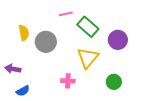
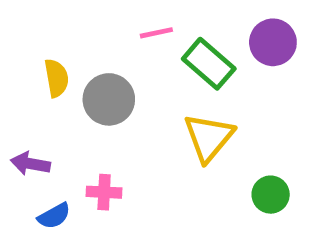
purple circle: (118, 40) -> (273, 42), moved
pink cross: (68, 81) -> (104, 192), moved

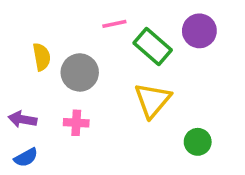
pink cross: (104, 192) -> (76, 123), moved
blue semicircle: (54, 216) -> (26, 157), moved

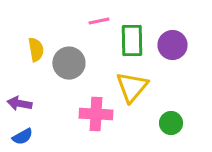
purple circle: (199, 31) -> (173, 45), moved
green rectangle: (153, 46) -> (132, 41), turned 48
pink cross: (76, 123) -> (96, 114), moved, size x1.5

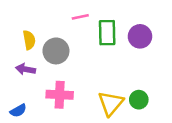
yellow triangle: (132, 87) -> (111, 103), moved
purple arrow: (19, 104) -> (26, 69), moved
pink cross: (96, 114) -> (60, 95), moved

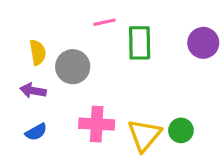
purple circle: (140, 36) -> (203, 43), moved
pink cross: (60, 95) -> (97, 124), moved
blue semicircle: (18, 111) -> (36, 132), moved

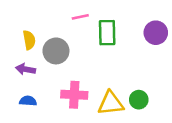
blue semicircle: (36, 132) -> (28, 101), turned -147
yellow triangle: (144, 135) -> (111, 103), turned 44

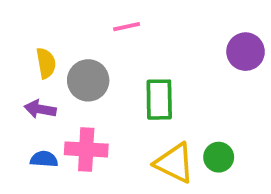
green rectangle: (107, 33) -> (159, 100), moved
pink cross: (74, 95) -> (86, 149), moved
yellow triangle: (111, 103) -> (175, 163), turned 32

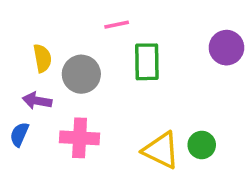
green rectangle: (159, 100) -> (147, 62), moved
blue semicircle: (44, 159) -> (19, 134), moved, turned -70

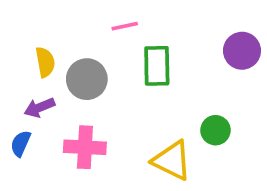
purple arrow: (37, 101) -> (40, 107), turned -32
green circle: (202, 145) -> (215, 130), moved

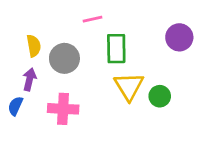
purple arrow: (40, 107) -> (29, 79), turned 125
yellow triangle: (172, 160) -> (129, 86), moved, turned 32

